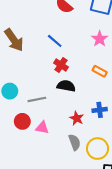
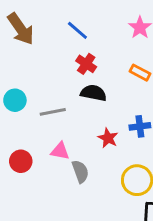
red circle: (22, 121) -> (21, 161), moved
gray semicircle: (75, 142) -> (80, 171), moved

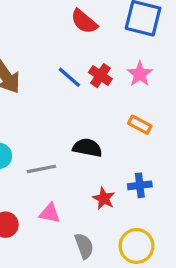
red cross: (86, 64) -> (100, 76), moved
gray semicircle: (80, 171) -> (84, 246), moved

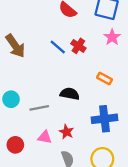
pink star: (140, 74) -> (112, 37), moved
blue cross: (140, 185) -> (104, 119), size x1.6
red star: (104, 198) -> (66, 132), moved

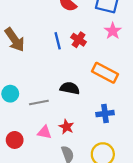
blue line: (58, 47) -> (58, 41), turned 35
orange rectangle: (104, 79) -> (105, 73), size x1.6
blue cross: (104, 119) -> (105, 114), size x0.7

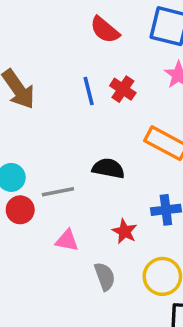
red star: (66, 127) -> (125, 231), moved
red circle: (15, 140) -> (20, 210), moved

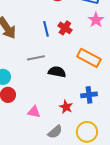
gray line: (58, 192) -> (36, 58), moved
gray semicircle: (105, 276) -> (55, 132), turned 70

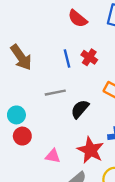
black semicircle: (57, 72) -> (80, 109), turned -60
red star: (66, 107) -> (90, 150), size x1.6

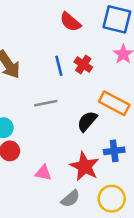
black semicircle: (80, 109) -> (87, 121), moved

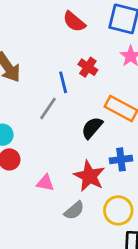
blue line: (59, 66) -> (63, 82), moved
gray line: (46, 103) -> (48, 108), turned -45

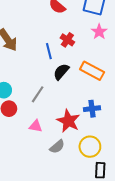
gray line: (48, 108) -> (38, 94), moved
black semicircle: (92, 128) -> (61, 72), moved

